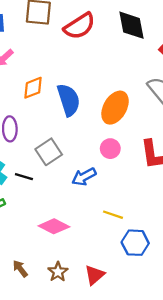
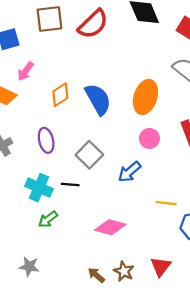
brown arrow: (20, 269) -> (96, 275), moved

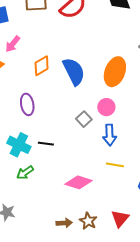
pink circle: (149, 138) -> (106, 107), moved
gray square: (89, 155) -> (84, 119), moved, size x0.7
blue arrow: (129, 172) -> (110, 135), moved, turned -55
yellow line: (166, 203) -> (115, 165), moved
brown arrow: (96, 275) -> (64, 223), turned 133

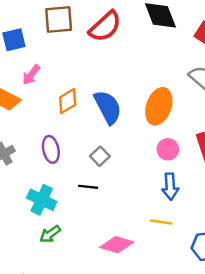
pink circle: (106, 107) -> (168, 149), moved
gray square: (84, 119) -> (100, 156), moved
blue arrow: (110, 135) -> (170, 187), moved
black line: (46, 144) -> (88, 187), moved

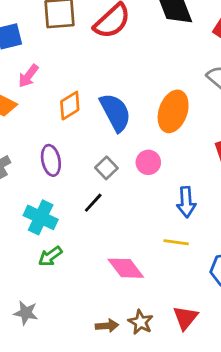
pink circle: (168, 149) -> (148, 162), moved
black line: (88, 187) -> (93, 203), turned -54
pink diamond: (117, 245) -> (126, 268), turned 36

